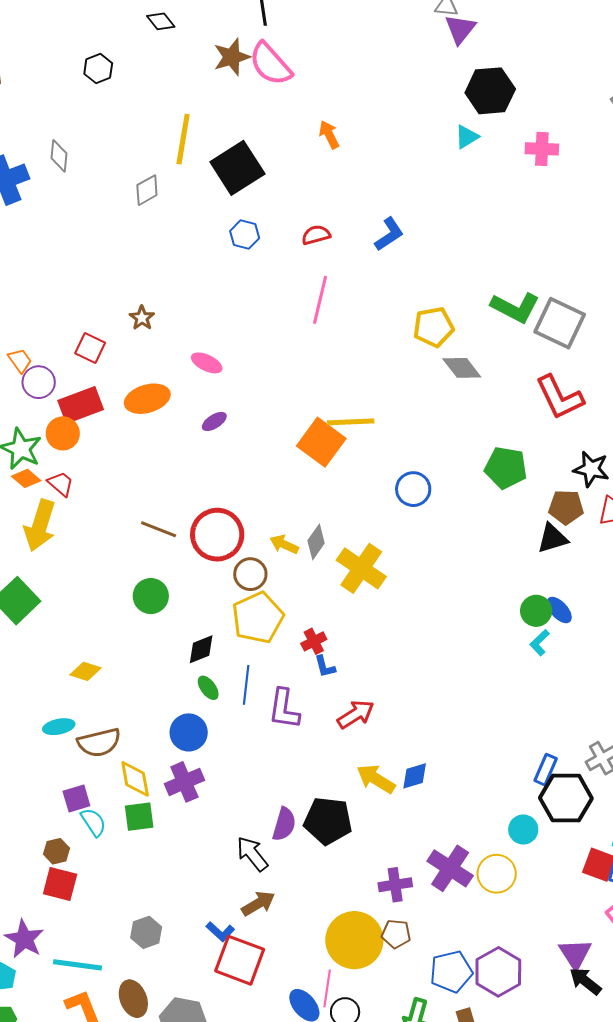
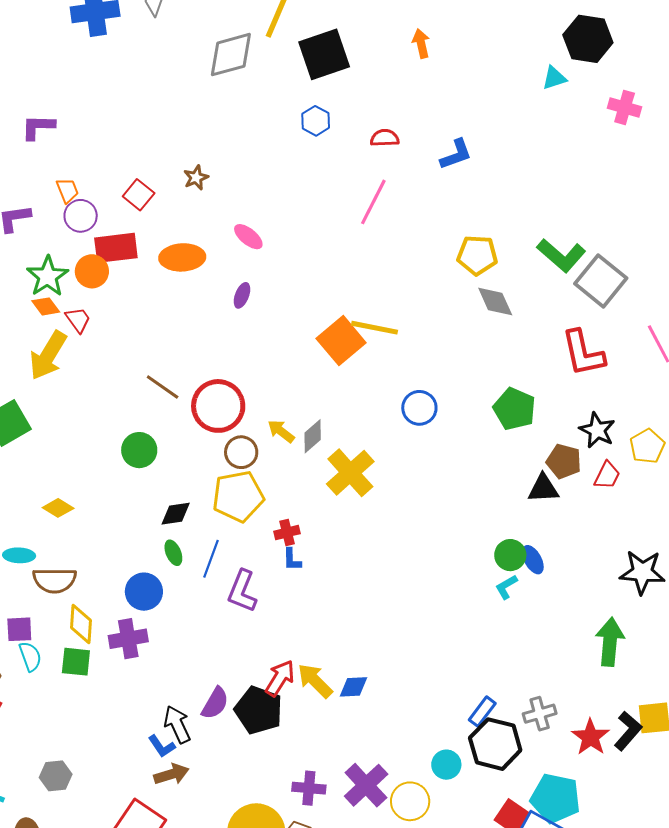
gray diamond: (147, 190) -> (231, 55), size x1.6
purple ellipse: (214, 421) -> (242, 295), turned -50
red arrow: (356, 714) -> (280, 678), moved, turned -39
blue L-shape: (220, 932) -> (162, 746), moved

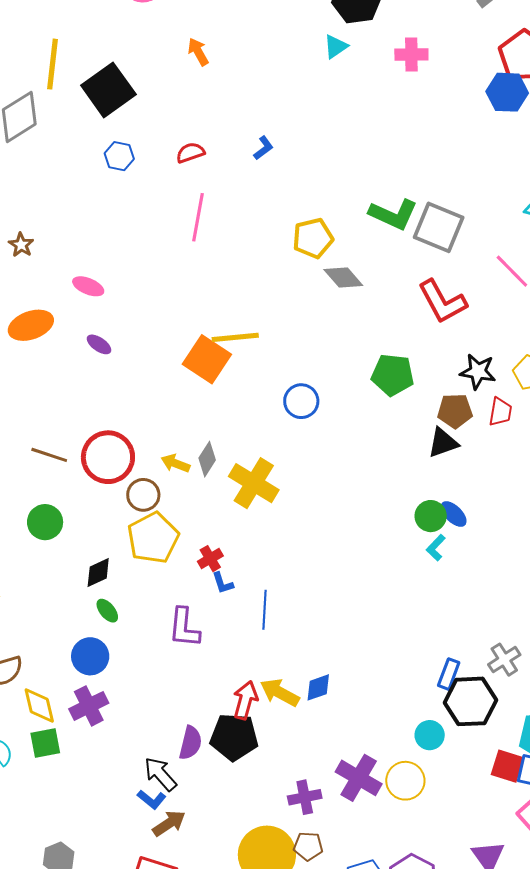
blue L-shape: (456, 154) -> (263, 148), size x0.7
purple ellipse: (242, 295) -> (99, 344), turned -60
blue line: (211, 559) -> (265, 610), moved

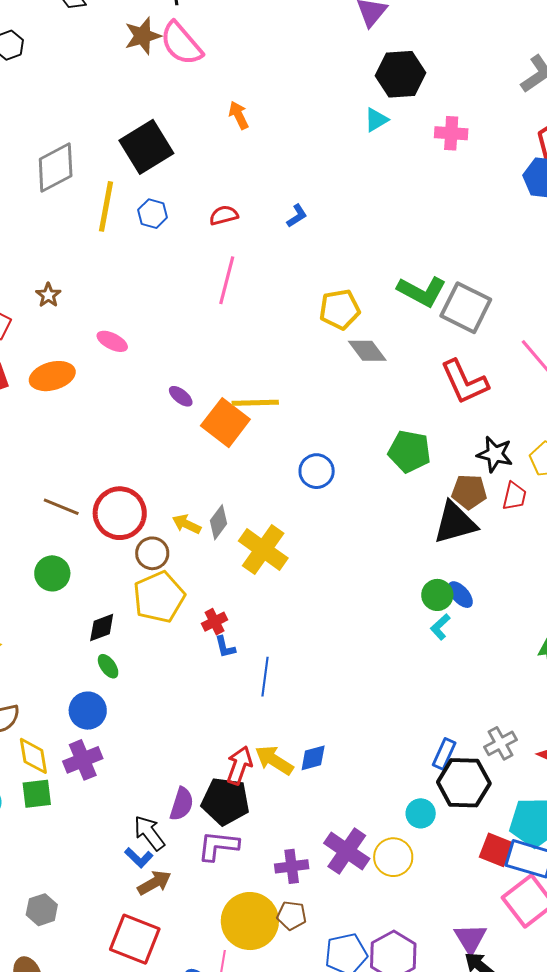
yellow line: (53, 64) -> (106, 206), moved
purple ellipse: (99, 344) -> (181, 396), moved
black triangle: (443, 443) -> (455, 523), size x1.4
purple L-shape: (184, 628) -> (218, 846), moved, turned 87

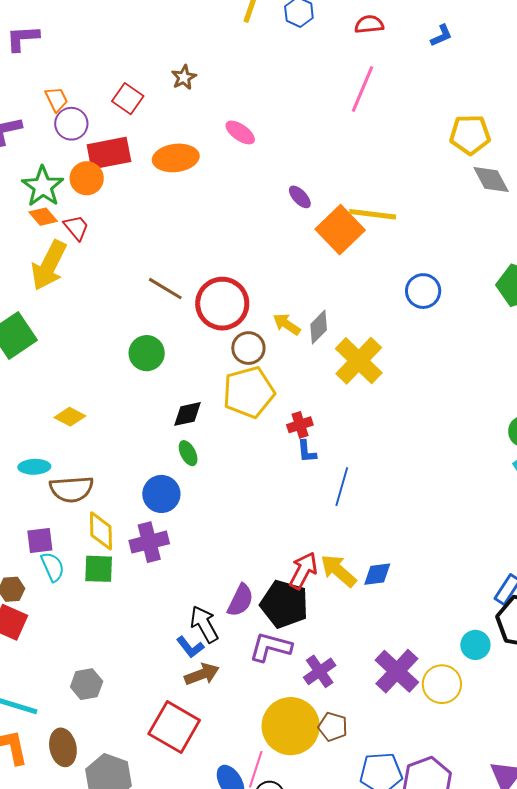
purple cross: (292, 866) -> (320, 671), moved, turned -36

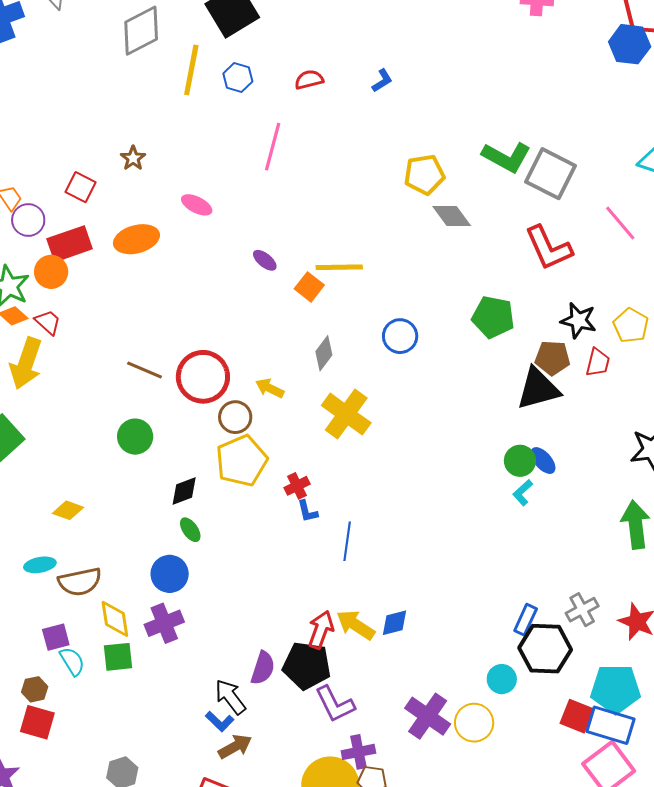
pink line: (362, 89) -> (273, 147), moved
orange square: (340, 230) -> (309, 287), size x0.6
gray diamond: (319, 327) -> (324, 353), moved
purple L-shape: (270, 647) -> (335, 704), moved, turned -123
purple cross: (320, 671) -> (358, 752), moved, turned 32

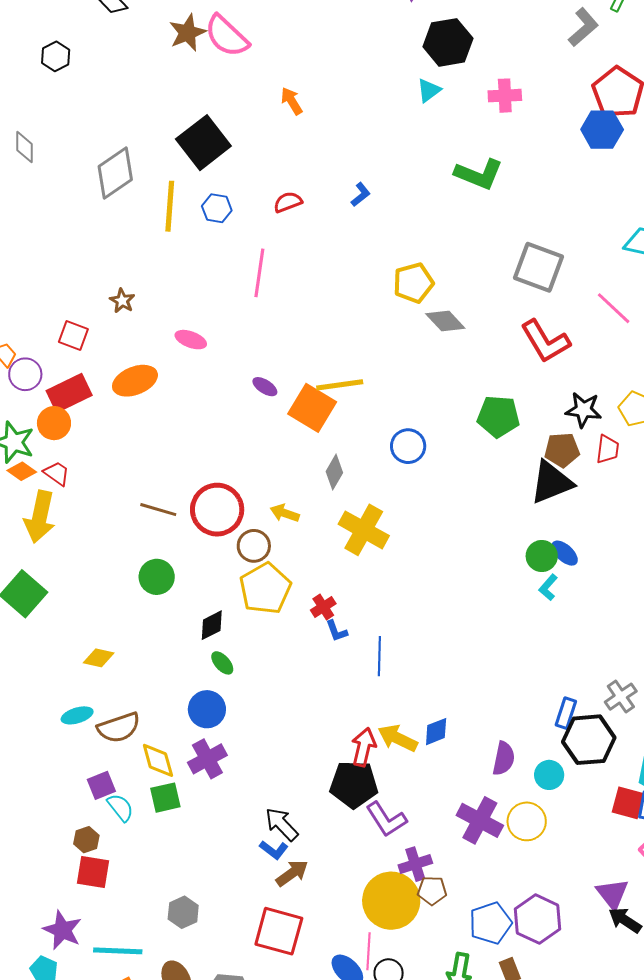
green L-shape: (507, 157) -> (479, 174), moved
orange square: (309, 287) -> (312, 408), size x1.6
purple semicircle: (263, 668) -> (504, 758), moved

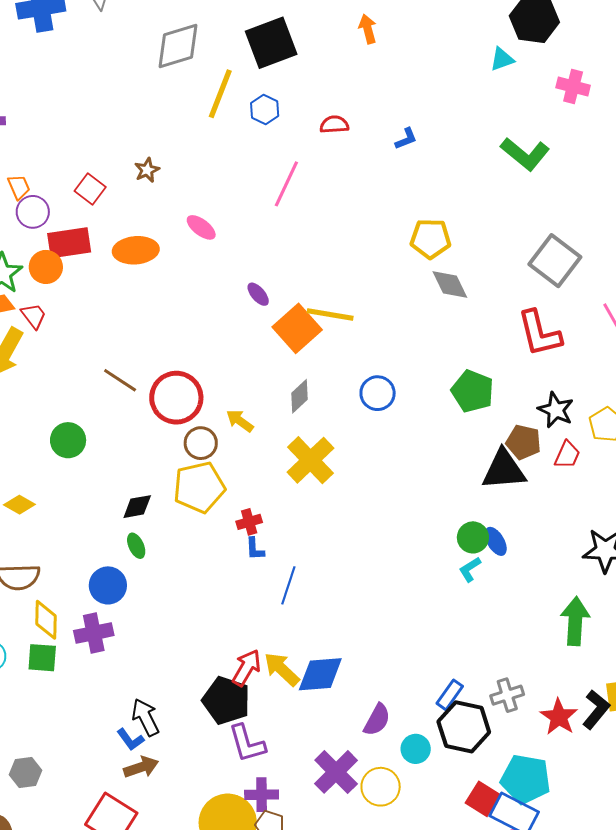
green circle: (157, 577) -> (68, 440), moved
blue diamond: (436, 732) -> (320, 674), size x1.6

